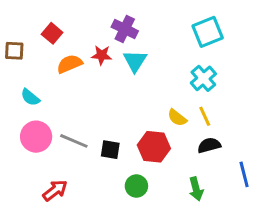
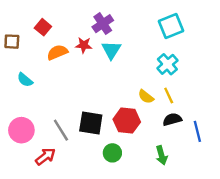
purple cross: (125, 29) -> (103, 24), turned 30
pink circle: (36, 137) -> (21, 130), moved
gray line: (74, 141) -> (61, 130), moved, turned 35
black square: (110, 150) -> (91, 123), size x1.5
blue line: (244, 174) -> (197, 131), moved

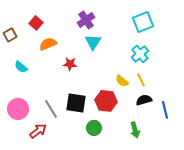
brown square: (12, 42) -> (10, 35), turned -32
red star: (84, 45) -> (70, 64), moved

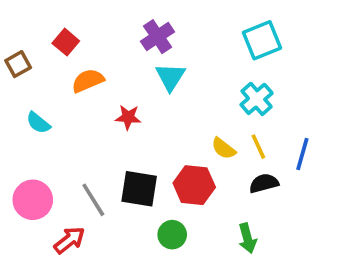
blue line: (165, 110) -> (302, 154), moved, turned 30

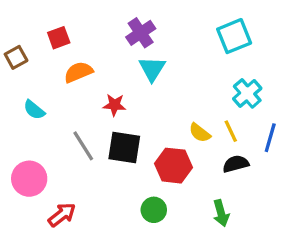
red square: (66, 42) -> (59, 38), turned 30
cyan cross: (257, 99) -> (247, 93), moved
black square: (139, 189) -> (124, 148), moved
gray line: (93, 200) -> (83, 146), moved

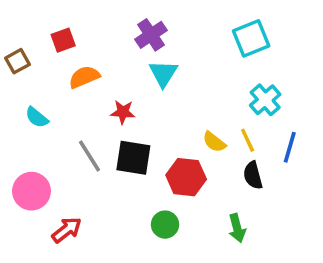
black semicircle: (236, 164) -> (253, 175), turned -90

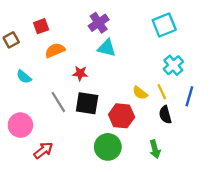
cyan triangle: (163, 73) -> (107, 48), turned -48
green circle: (165, 225) -> (108, 147), size x1.5

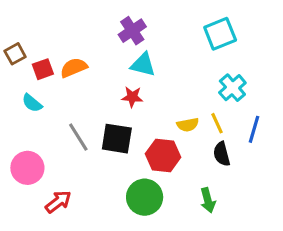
red square: (41, 26) -> (43, 69), moved
red star: (80, 73) -> (132, 97), moved
yellow semicircle: (140, 93) -> (188, 125), turned -49

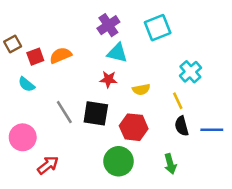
cyan square: (220, 34) -> (158, 28), moved
yellow semicircle: (188, 125) -> (141, 89), moved
blue line: (254, 129) -> (212, 130), moved, turned 75

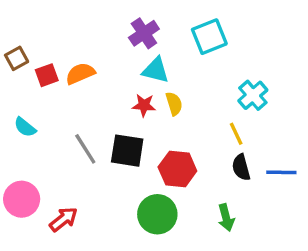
cyan semicircle: (26, 84) -> (25, 127), moved
yellow semicircle: (141, 89) -> (174, 104), moved, turned -96
pink circle: (23, 137) -> (22, 199), moved

